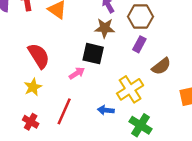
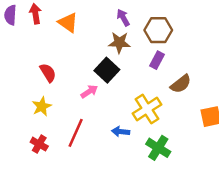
black square: (93, 54) -> (107, 70), turned 30
red semicircle: (39, 56) -> (48, 73), size x0.7

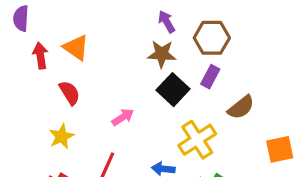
red arrow: (35, 14) -> (40, 56), moved
orange triangle: (68, 23) -> (76, 48), moved
black square: (107, 70) -> (173, 90), moved

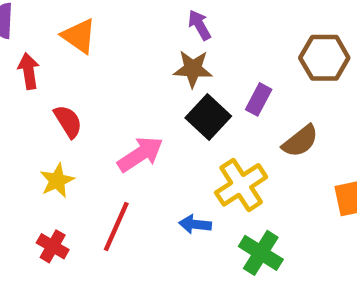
brown hexagon: (212, 38) -> (324, 58), moved
orange triangle: (76, 48) -> (79, 36), moved
pink arrow: (123, 117) -> (140, 154), size x1.5

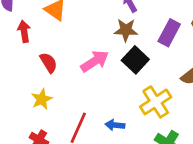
purple rectangle: (259, 99) -> (169, 33), moved, size x1.4
pink arrow: (140, 154) -> (95, 61), moved
blue arrow: (195, 224) -> (115, 125), moved

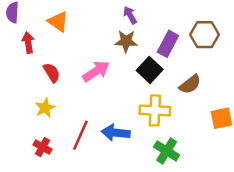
black square: (135, 60) -> (150, 70), moved
yellow cross: (156, 102) -> (155, 110), turned 36
blue arrow: (115, 125) -> (116, 133), size x1.5

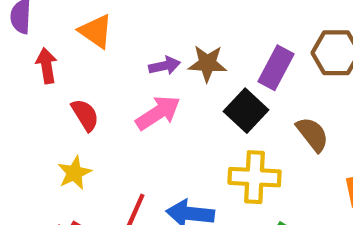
purple arrow: (130, 15) -> (164, 66), moved, turned 108
brown semicircle: (190, 84) -> (312, 134), turned -90

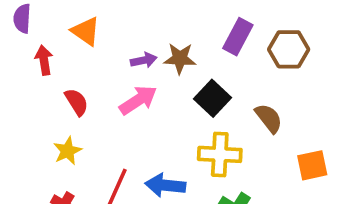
purple rectangle: (276, 68) -> (238, 37), moved

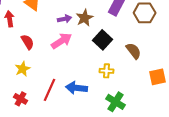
brown star: (180, 58) -> (84, 18), turned -30
yellow cross: (220, 154) -> (106, 71), size x0.6

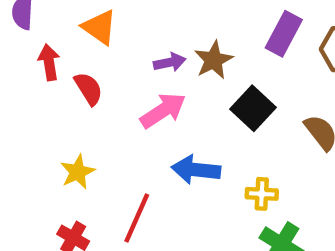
red semicircle: (28, 42) -> (88, 89), moved
yellow cross: (106, 71) -> (262, 194), moved
blue arrow: (76, 88) -> (196, 170), moved

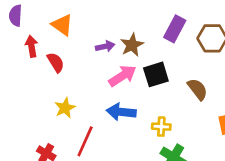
black square: (253, 108) -> (156, 74), turned 30
pink arrow: (163, 111) -> (123, 76), moved
yellow star: (78, 172) -> (65, 108), moved

